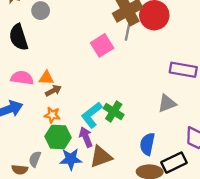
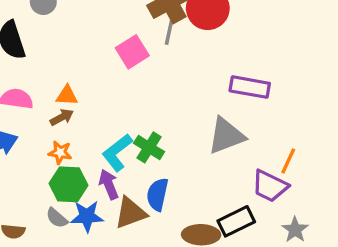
orange triangle: (46, 78) -> (67, 95), moved
gray triangle: (167, 103) -> (226, 136), size x1.4
blue semicircle: (147, 144) -> (157, 194), moved
gray semicircle: (35, 159) -> (57, 218), moved, turned -70

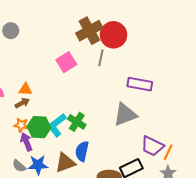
gray line: (169, 32) -> (101, 58), moved
orange line: (288, 161) -> (168, 152), moved
green hexagon: (68, 184) -> (39, 127), moved
purple arrow: (109, 184) -> (26, 142), moved

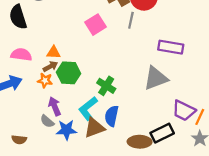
orange star: (21, 125) -> (45, 80), moved
cyan L-shape: (57, 125) -> (88, 108), moved
green hexagon: (39, 127) -> (69, 73), moved
gray semicircle: (19, 166) -> (47, 121), moved

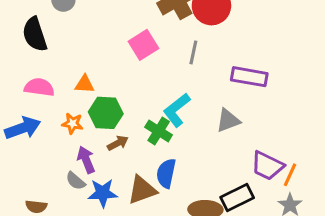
gray line: (131, 20) -> (193, 52), moved
brown arrow: (50, 66) -> (118, 143), moved
gray triangle: (156, 78) -> (228, 120), size x0.7
cyan L-shape: (88, 108) -> (177, 110), moved

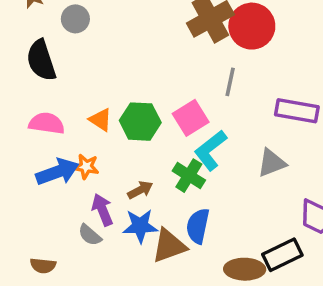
pink square: (143, 45) -> (191, 118), moved
orange triangle: (85, 84) -> (101, 120), turned 30
green hexagon: (106, 113) -> (140, 122), moved
blue arrow: (23, 128) -> (57, 172), moved
blue star: (103, 193) -> (140, 226), moved

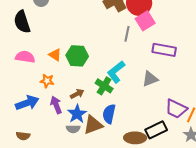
pink square: (191, 118) -> (145, 21), moved
blue arrow: (57, 172) -> (27, 103), moved
blue star: (140, 226) -> (77, 114), turned -30
gray semicircle: (90, 235) -> (73, 129), moved, turned -40

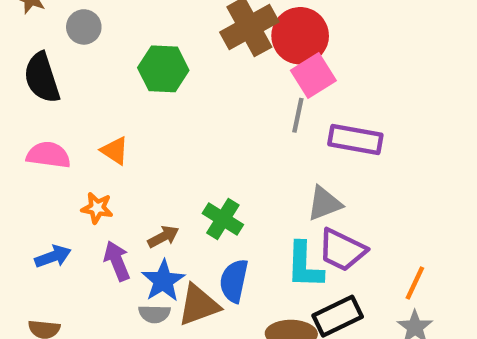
gray line: (127, 34) -> (298, 115), moved
green hexagon: (77, 56) -> (163, 69), moved
cyan L-shape: (116, 72) -> (305, 265), moved, turned -50
blue arrow: (27, 103) -> (53, 257), size x0.7
purple trapezoid: (176, 109) -> (342, 250), moved

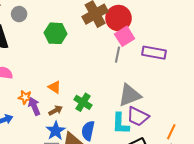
purple rectangle: (355, 140) -> (154, 53), moved
orange triangle: (115, 151) -> (55, 87), moved
gray triangle: (324, 204) -> (130, 95), size x1.4
purple arrow: (117, 261) -> (34, 106), moved

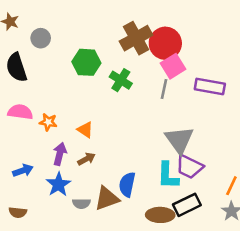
gray triangle: (130, 95) -> (179, 140), turned -45
orange star: (25, 97) -> (48, 122), moved
green cross: (83, 102) -> (121, 80), moved
purple arrow: (34, 106) -> (60, 154), turned 36
blue star: (56, 131) -> (58, 184), moved

